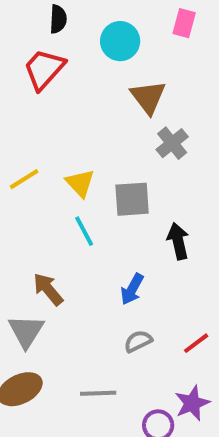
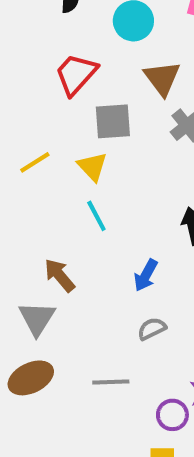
red trapezoid: (44, 69) -> (76, 74), moved
gray square: (132, 199) -> (113, 121), moved

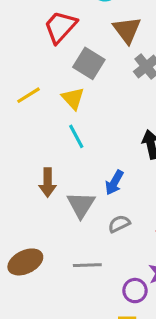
gray square: (113, 121) -> (89, 63), turned 36
brown arrow: (60, 275) -> (48, 183), turned -140
gray triangle: (37, 318) -> (81, 205), moved

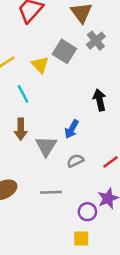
gray square: (89, 63) -> (64, 51), moved
cyan line: (76, 136) -> (23, 94), moved

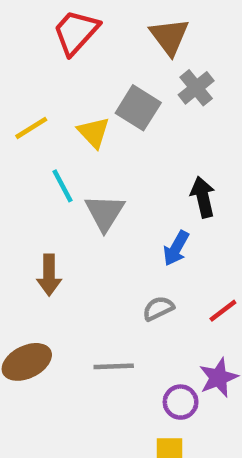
brown arrow: (21, 129) -> (49, 275), moved
blue arrow: (72, 129) -> (176, 248), moved
gray triangle: (46, 146) -> (105, 213), moved

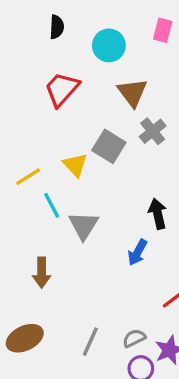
yellow line: (31, 128) -> (28, 177), moved
gray semicircle: (158, 308) -> (134, 338), moved
gray line: (114, 366) -> (90, 342), turned -64

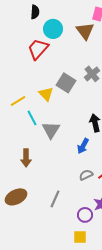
cyan circle: (109, 45) -> (53, 29), moved
brown triangle: (132, 93) -> (85, 31), moved
gray semicircle: (134, 338) -> (86, 175), moved

